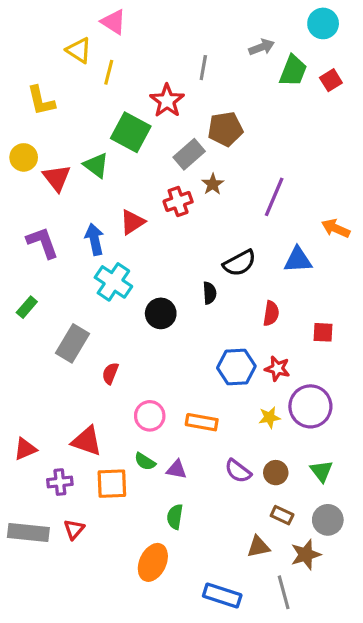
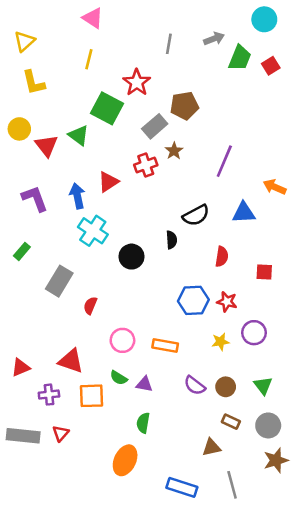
yellow triangle: (79, 50) -> (24, 41), moved, turned 45
gray line: (203, 68) -> (169, 44), moved
purple circle: (310, 406) -> (254, 333), size x0.7
brown star: (306, 555) -> (276, 460), moved

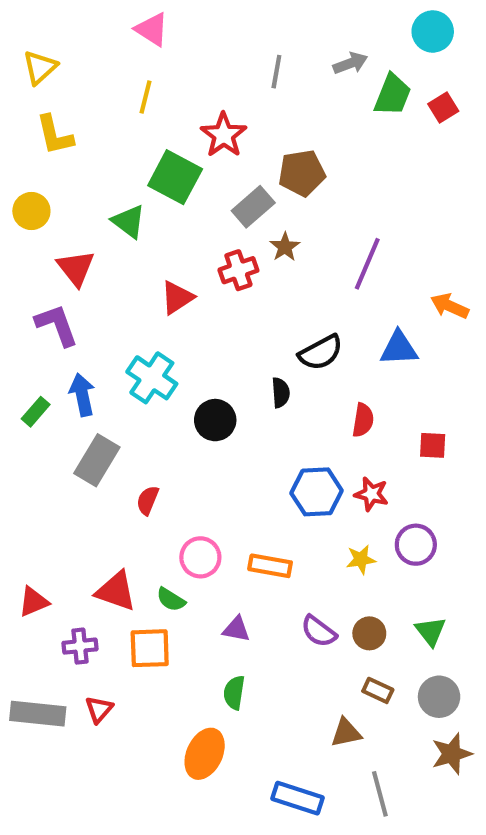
red triangle: (46, 146) -> (76, 268), moved
blue arrow: (77, 196) -> (82, 395), moved
green semicircle: (119, 378) -> (171, 600), moved

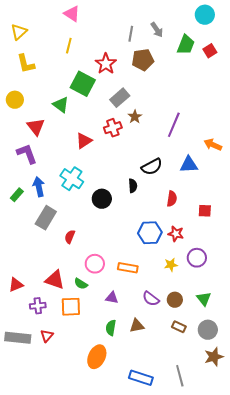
gray arrow: (350, 63) -> (157, 30), moved, turned 77
brown pentagon: (302, 173) -> (143, 60), moved
brown triangle: (346, 733) -> (137, 326), moved

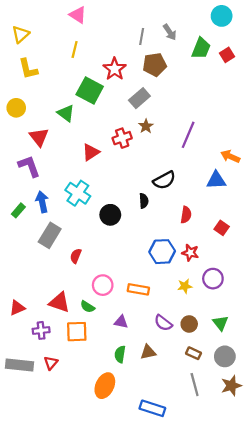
gray rectangle: (120, 98) -> (139, 98), moved
blue triangle: (189, 165) -> (216, 180), moved
red square: (205, 211) -> (222, 228), turned 32
gray line: (180, 376) -> (195, 385), moved

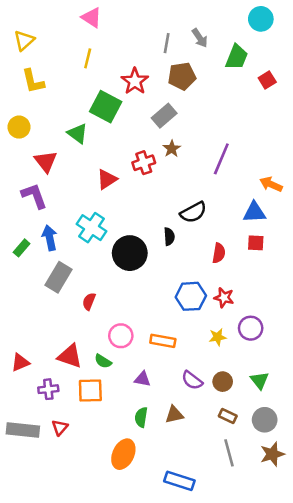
red square: (227, 55) -> (267, 80), moved
black circle: (110, 215) -> (130, 253), size x1.4
red square: (222, 228) -> (256, 243), moved, turned -32

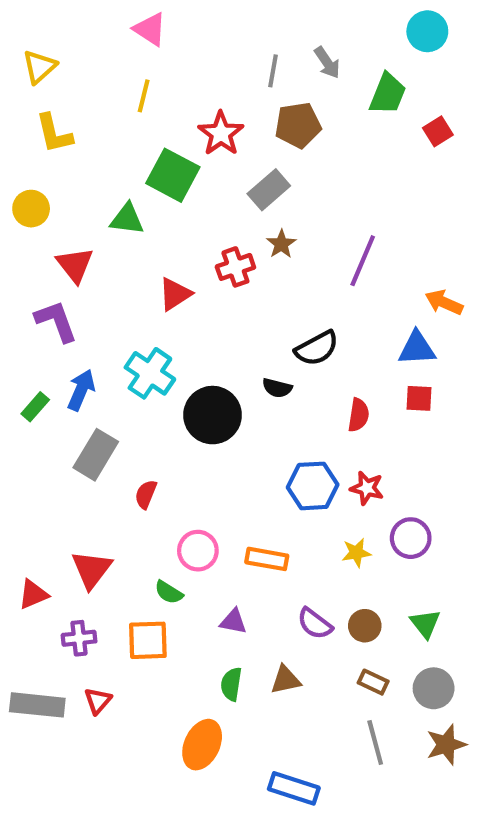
green triangle: (78, 133) -> (127, 219), turned -30
black semicircle: (169, 237) -> (277, 388), turned 108
blue arrow: (50, 238) -> (81, 390), turned 35
red triangle: (70, 356) -> (92, 569), moved, turned 48

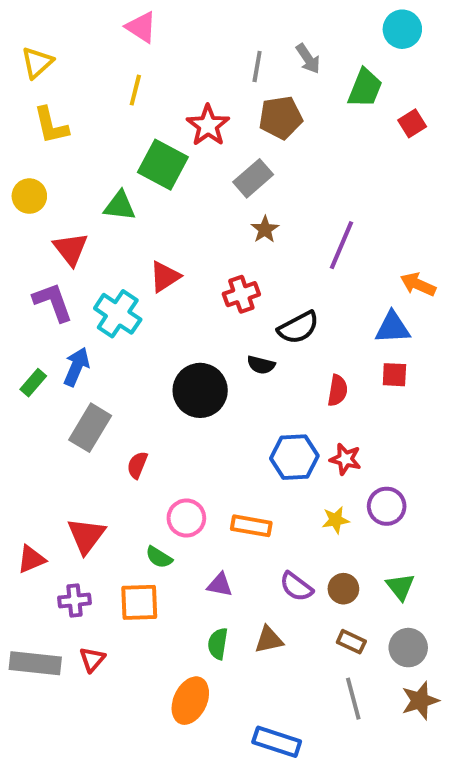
red cross: (235, 267) -> (241, 294), moved
cyan cross: (150, 373) -> (118, 314), moved

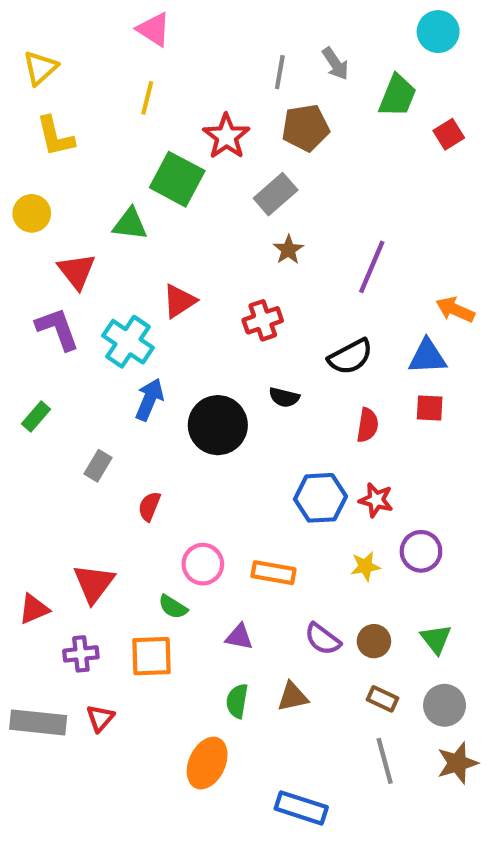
black semicircle: (298, 328) -> (350, 357), moved
blue arrow: (76, 367) -> (149, 399), moved
gray rectangle: (90, 428) -> (98, 466), size x0.6

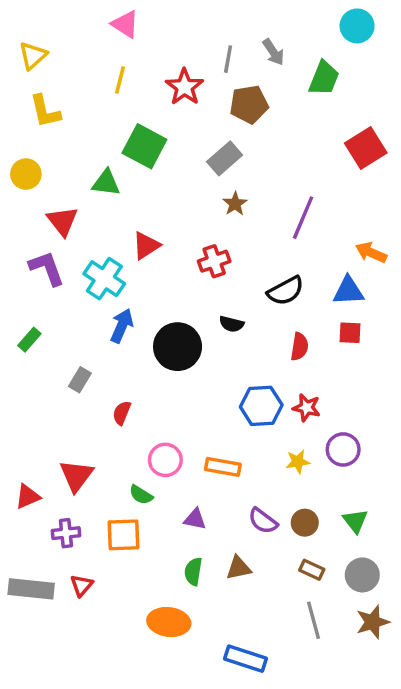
red square: (449, 134) -> (366, 148), moved, size x1.6
red star: (226, 136) -> (185, 87), moved
orange ellipse: (207, 763) -> (169, 622), turned 72

